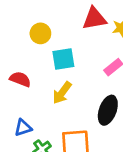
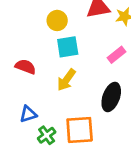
yellow circle: (40, 33) -> (57, 20), moved

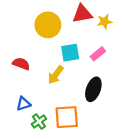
yellow circle: (57, 20) -> (48, 25), size x1.5
cyan square: (68, 47) -> (70, 53), moved

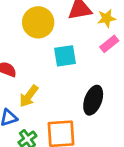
pink rectangle: (98, 54) -> (109, 44), moved
yellow arrow: (56, 75) -> (29, 96), moved

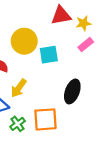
yellow circle: (38, 22) -> (24, 41), moved

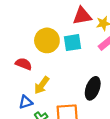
cyan square: (49, 55) -> (72, 43), moved

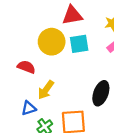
red triangle: (82, 16) -> (72, 15), moved

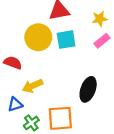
yellow arrow: (46, 90) -> (32, 86), turned 30

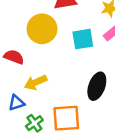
cyan square: (66, 40) -> (83, 39), moved

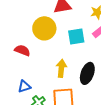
yellow arrow: (36, 82) -> (61, 68), moved, turned 120

